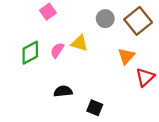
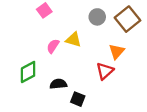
green diamond: (30, 53) -> (28, 72), moved
red triangle: (145, 77) -> (105, 71), moved
black square: (95, 108) -> (78, 99), moved

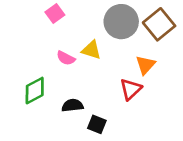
gray circle: (97, 17) -> (121, 22), size x1.6
pink semicircle: (53, 46) -> (66, 58), turned -96

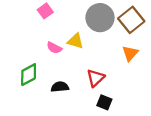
orange triangle: (146, 65) -> (130, 53), moved
red triangle: (131, 89) -> (96, 78), moved
black square: (97, 124) -> (104, 102), moved

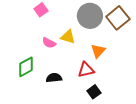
orange triangle: (130, 53) -> (98, 51), moved
red triangle: (96, 78) -> (86, 70), turned 30
black square: (104, 102) -> (94, 92), turned 32

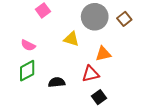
brown square: (118, 18) -> (124, 19), size x0.6
pink semicircle: (49, 43) -> (28, 45), moved
orange triangle: (98, 51) -> (103, 54), turned 35

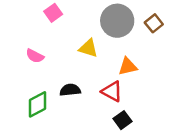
green diamond: (27, 71) -> (37, 104), moved
red triangle: (90, 74) -> (112, 91), turned 42
black semicircle: (57, 82) -> (70, 90), moved

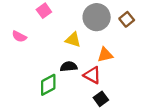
pink semicircle: (35, 56) -> (19, 36), moved
black semicircle: (70, 90) -> (69, 67), moved
green diamond: (37, 104) -> (48, 85), moved

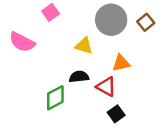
pink semicircle: (19, 36) -> (22, 42), size x1.5

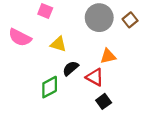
pink square: (51, 12) -> (45, 11), turned -32
yellow triangle: (84, 46) -> (58, 44), moved
black semicircle: (79, 77) -> (71, 68), turned -35

